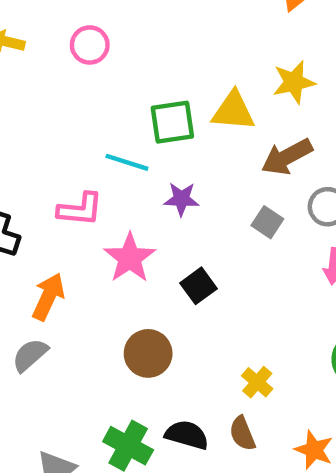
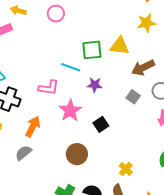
yellow star: (294, 82) -> (146, 23), moved

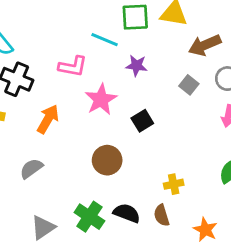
gray semicircle: (23, 153) -> (31, 169), moved
yellow cross: (126, 169) -> (174, 184), turned 32

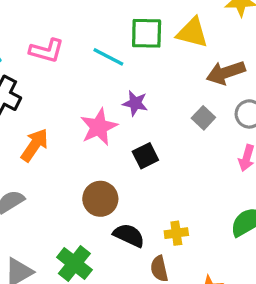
pink L-shape: (73, 66) -> (47, 51), moved
purple star: (136, 66) -> (135, 103), moved
black semicircle: (127, 213) -> (129, 235), moved

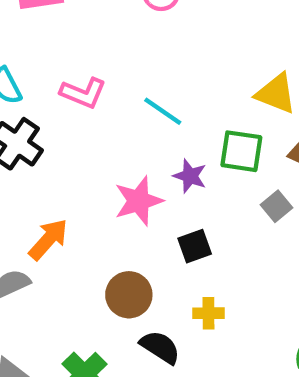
green square: (147, 33) -> (241, 151), moved
orange arrow: (35, 145) -> (48, 239), moved
yellow cross: (176, 233) -> (208, 313), moved

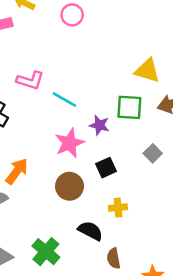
cyan line: (163, 111) -> (64, 100), moved
gray square: (276, 206) -> (153, 153), moved
brown circle: (129, 295) -> (70, 186), moved

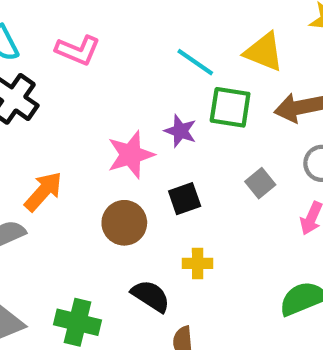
cyan line: (64, 100) -> (195, 62), moved
green cross: (46, 252) -> (78, 322), turned -32

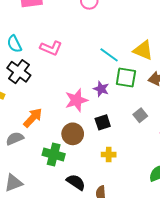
black semicircle: (151, 296) -> (76, 182), moved
green cross: (78, 322) -> (54, 154), moved

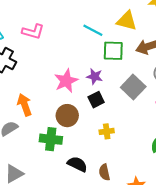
purple star: (101, 89) -> (95, 76), moved
gray square: (140, 115) -> (133, 87), size x1.6
orange arrow: (33, 118) -> (25, 105), turned -55

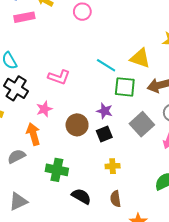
pink L-shape: (33, 32) -> (59, 77), moved
pink star: (66, 81) -> (44, 109), moved, size x0.7
brown circle: (67, 116) -> (77, 125), moved
brown semicircle: (104, 172) -> (116, 199), moved

